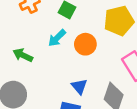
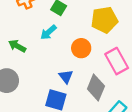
orange circle: (85, 44) -> (81, 48), moved

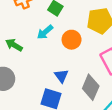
orange circle: (81, 48) -> (72, 40), moved

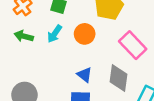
green arrow: (14, 45) -> (24, 36), moved

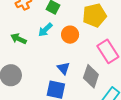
green arrow: (24, 36) -> (19, 39), moved

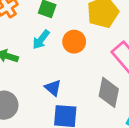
blue triangle: (63, 68) -> (53, 88), moved

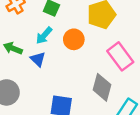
blue triangle: (53, 88) -> (38, 59), moved

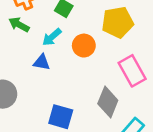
green arrow: (13, 48) -> (19, 25), moved
blue triangle: (38, 59) -> (42, 62), turned -42

